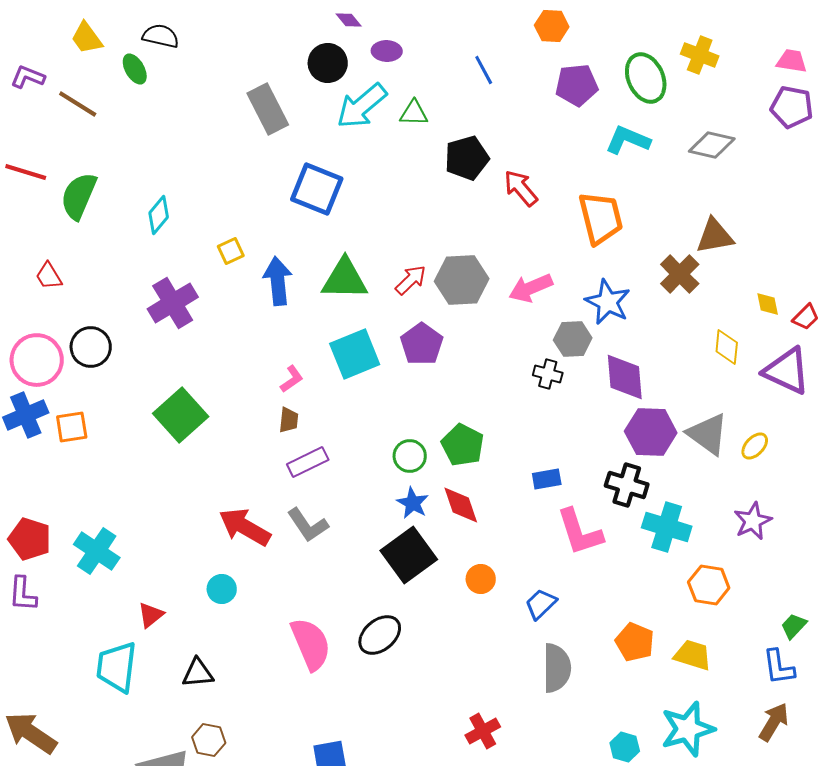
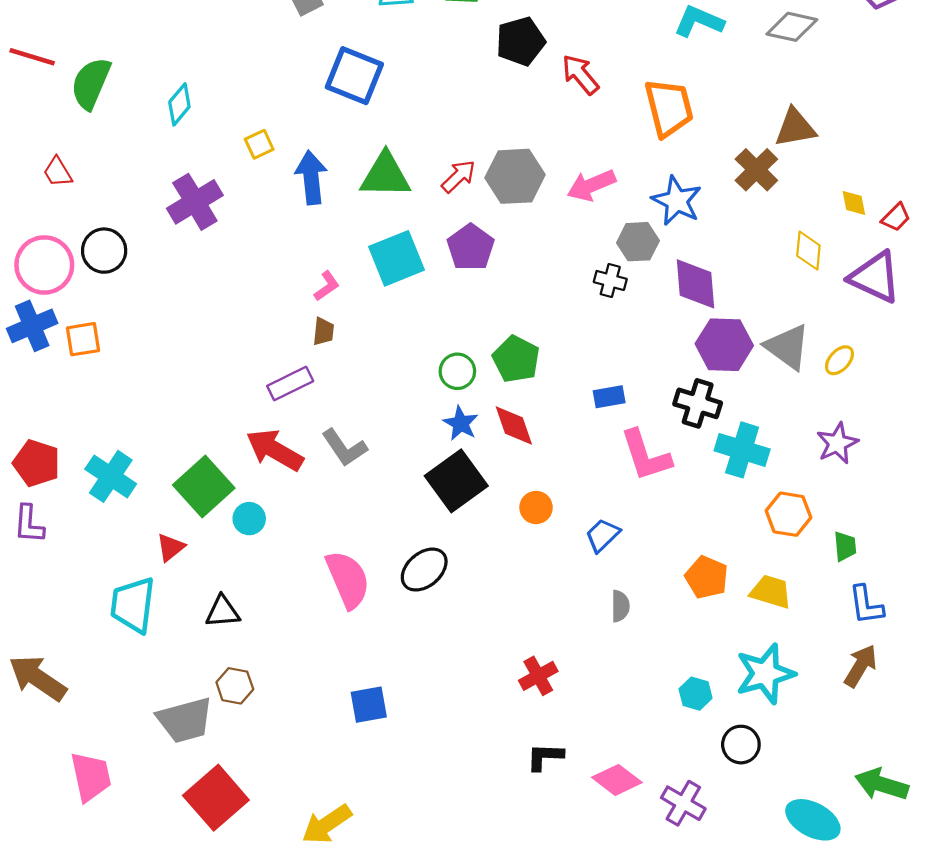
green square: (181, 415) -> (204, 486), moved
purple rectangle: (308, 462) -> (290, 383), moved
green trapezoid: (794, 626) -> (845, 546), moved, turned 132
gray semicircle: (557, 668) -> (620, 606), size x0.6

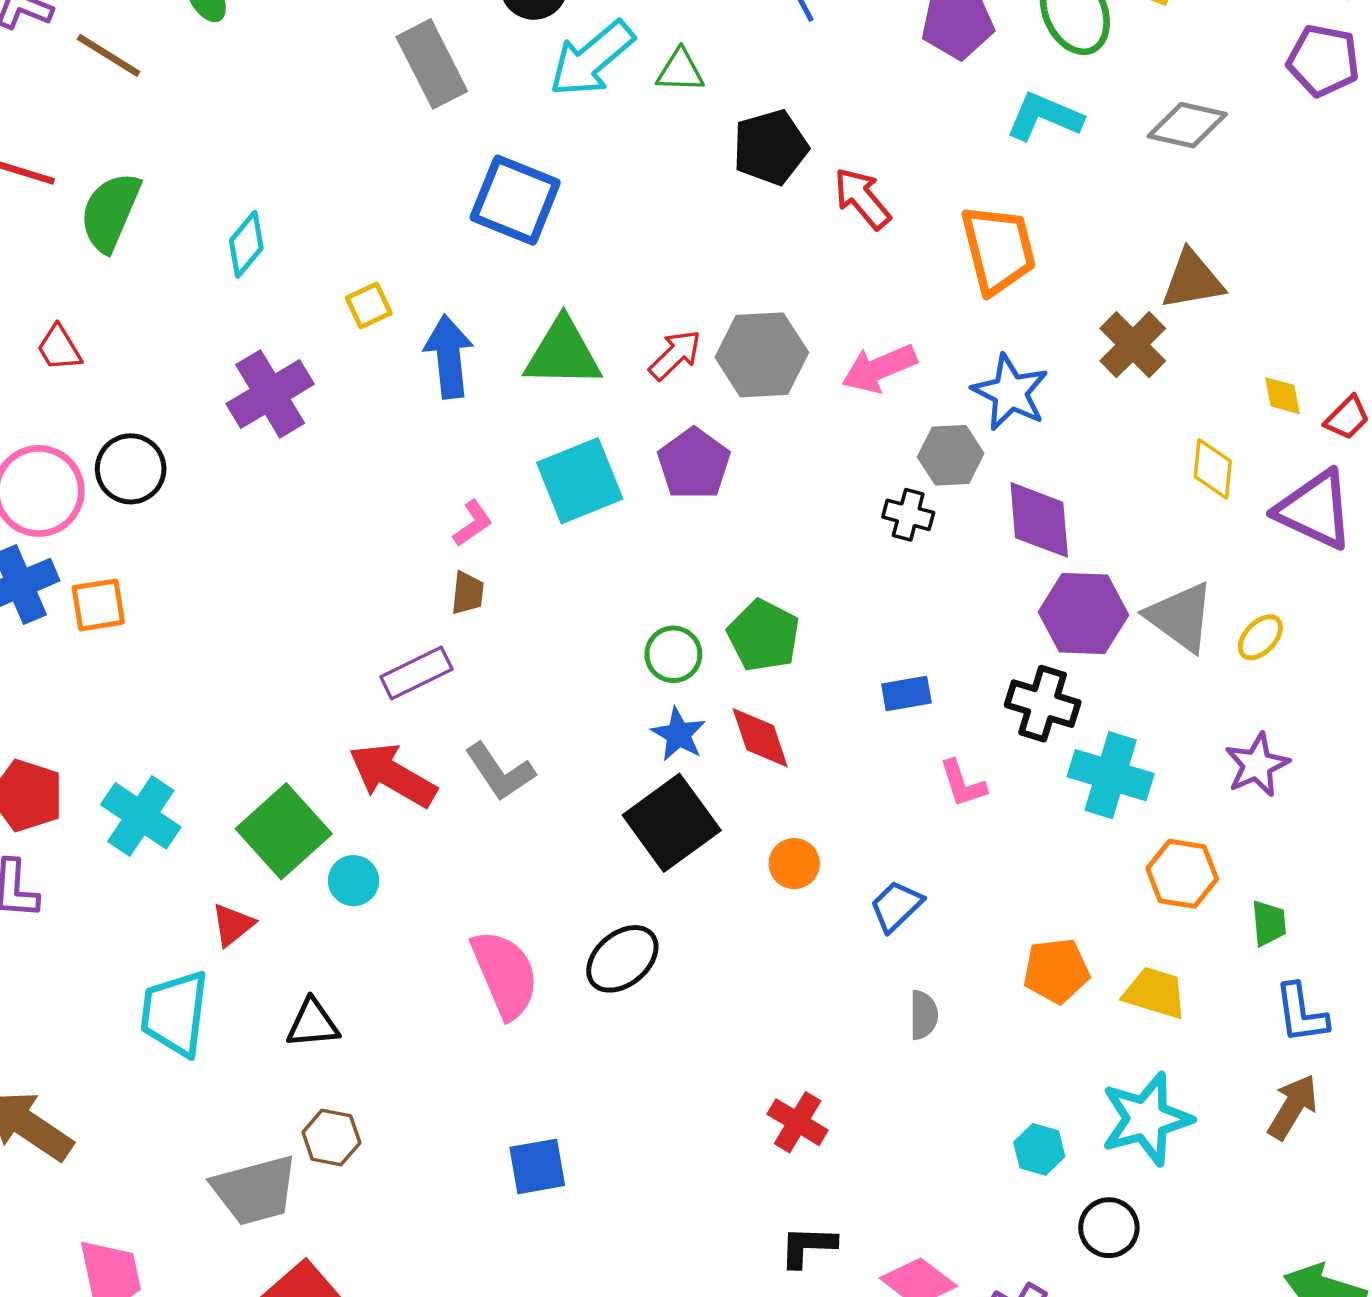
pink L-shape: (646, 455) -> (963, 784), size x0.6
orange pentagon: (707, 577) -> (1056, 971), turned -30
red cross: (538, 676) -> (798, 1122), turned -30

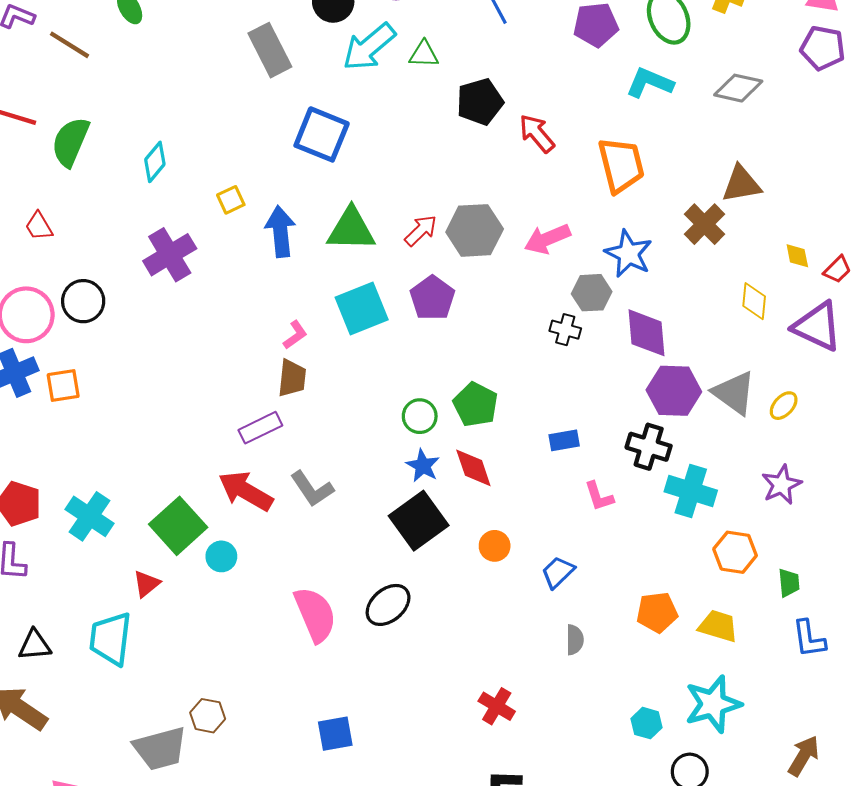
brown trapezoid: (468, 593) -> (292, 378), size x1.4
black triangle: (313, 1024) -> (35, 645), moved
brown arrow: (1293, 1107) -> (804, 756), moved

